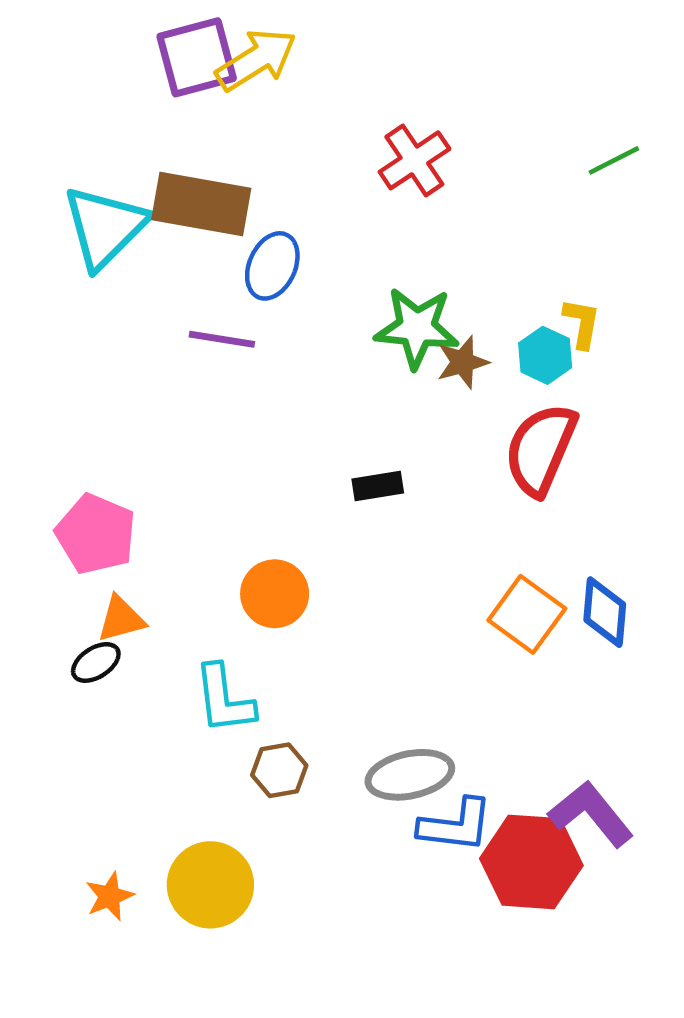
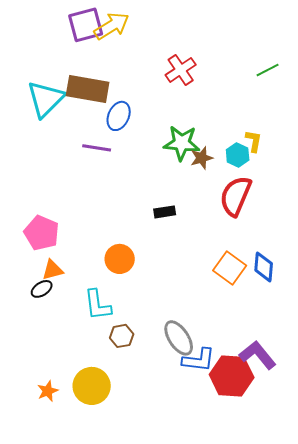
gray ellipse: (410, 775) -> (179, 338), turned 69

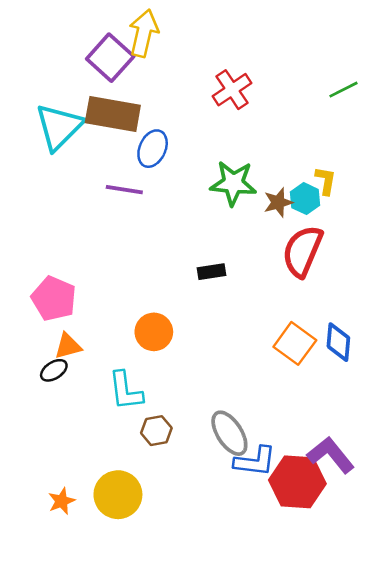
purple square: (86, 25) -> (110, 58), moved, turned -33
yellow arrow: (112, 26) -> (144, 33), turned -45
brown star: (202, 158) -> (278, 202), moved

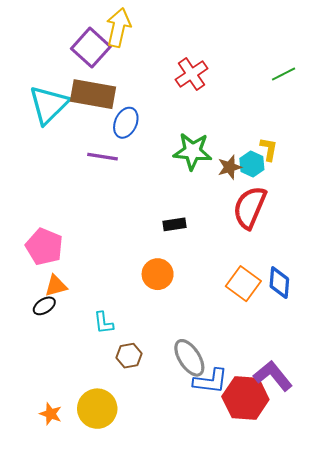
orange circle: (154, 332) -> (158, 274), moved
cyan L-shape: (126, 391) -> (104, 323), size x0.7
orange star: (62, 501) -> (51, 414), turned -30

